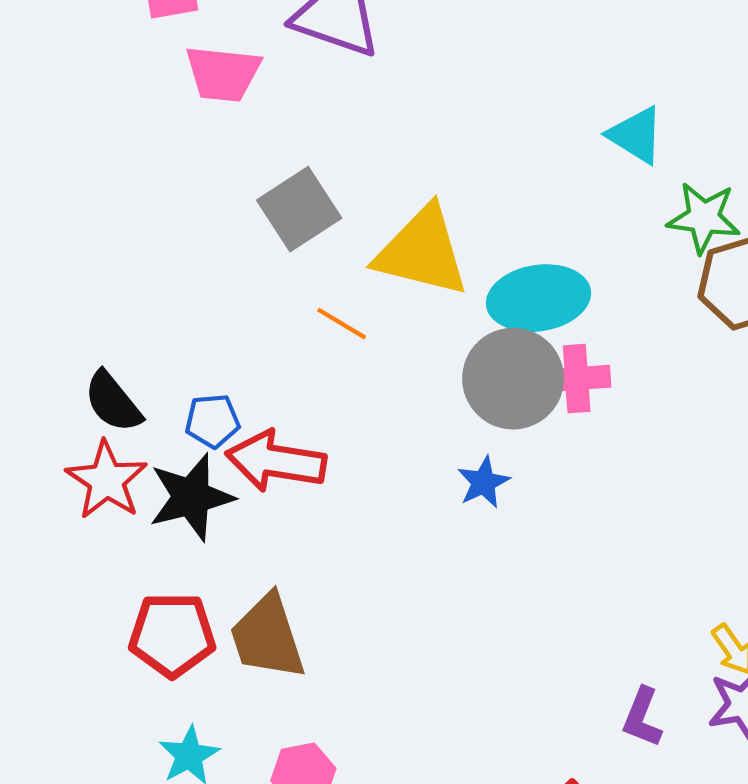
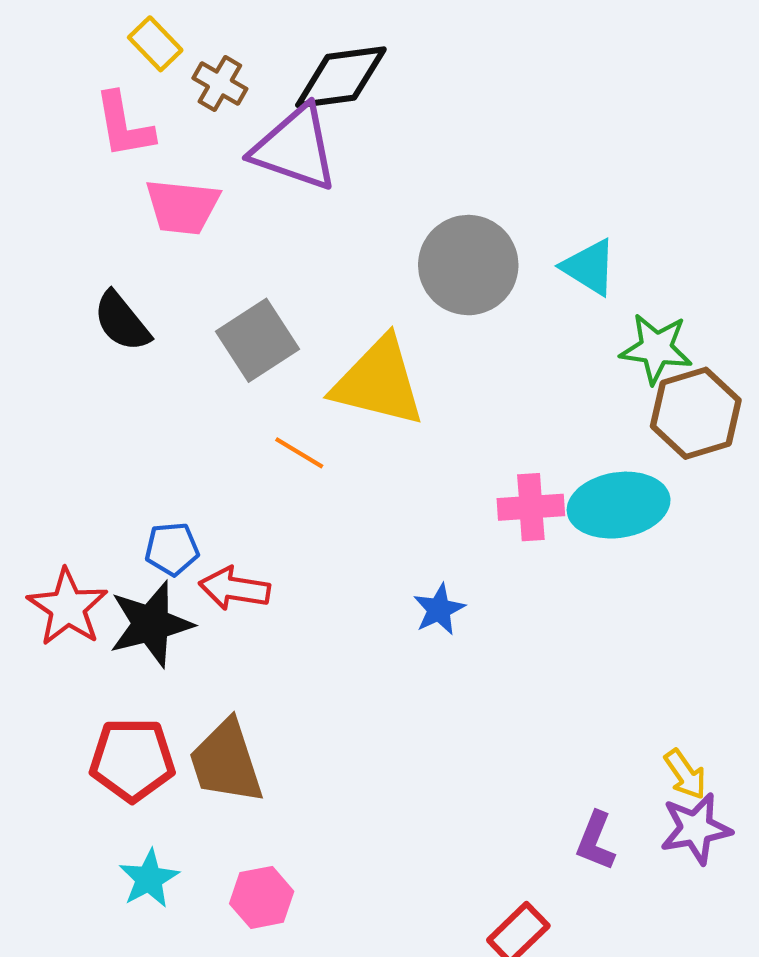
cyan ellipse: (539, 298) -> (619, 505), moved
gray circle: (513, 379) -> (468, 265), moved
black semicircle: (113, 402) -> (122, 321), moved
red arrow: (276, 461) -> (235, 589), size x0.7

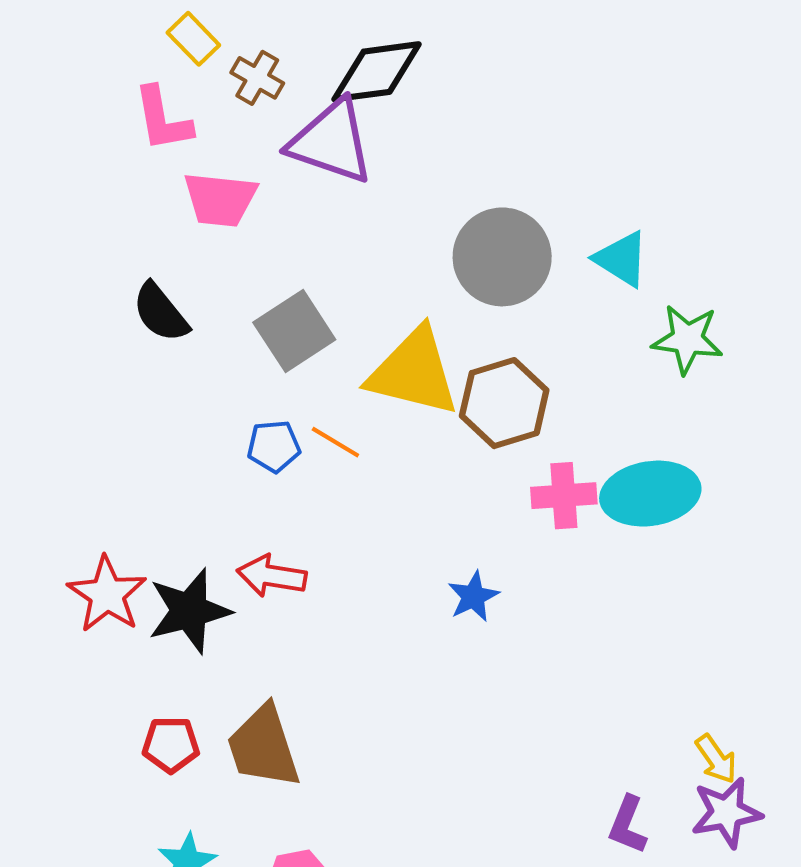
brown hexagon: (696, 413) -> (504, 403), moved
blue pentagon: (172, 549) -> (274, 446), moved
red pentagon: (132, 760) -> (171, 745), size x0.7

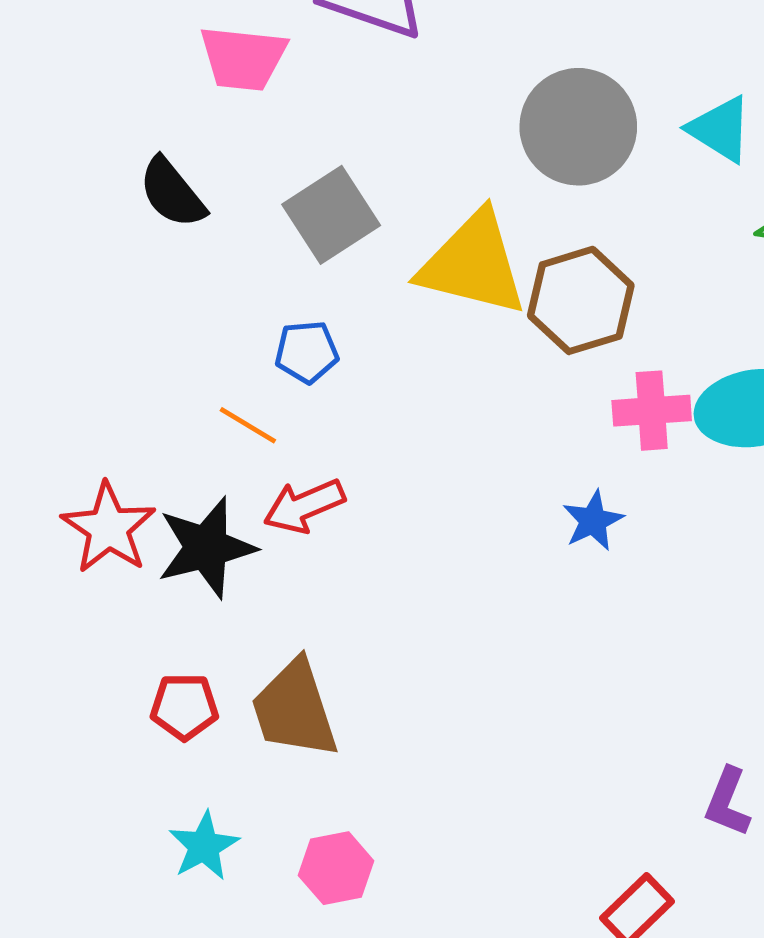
orange line: (335, 442) -> (248, 425), moved
red arrow: (272, 576) -> (304, 506), turned -32
blue star: (473, 596) -> (593, 521), moved

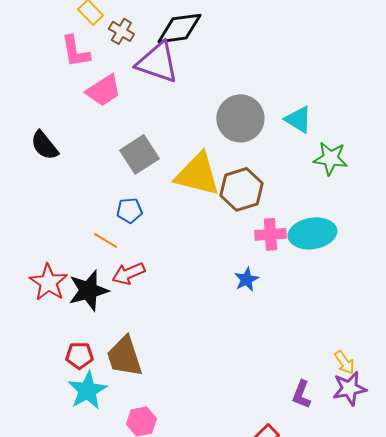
pink trapezoid: (243, 58) -> (103, 90), turned -39
black semicircle: (172, 193) -> (44, 145), moved
cyan star: (204, 846) -> (87, 390), moved, size x1.4

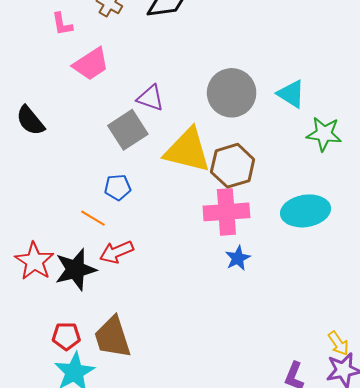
pink L-shape: (75, 51) -> (62, 24), size x0.7
purple triangle: (157, 62) -> (150, 98), moved, size x0.6
pink cross: (270, 234) -> (226, 212), moved, size x1.4

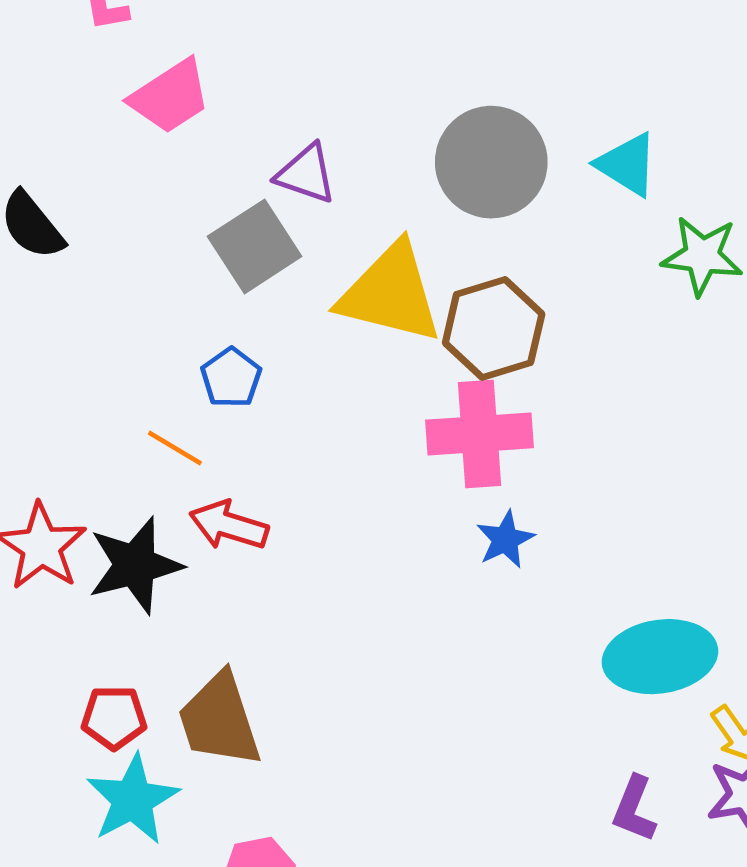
blue pentagon: (118, 187) -> (231, 378), turned -30
cyan ellipse: (306, 211) -> (660, 657), moved
red arrow: (117, 252) -> (229, 525), turned 40

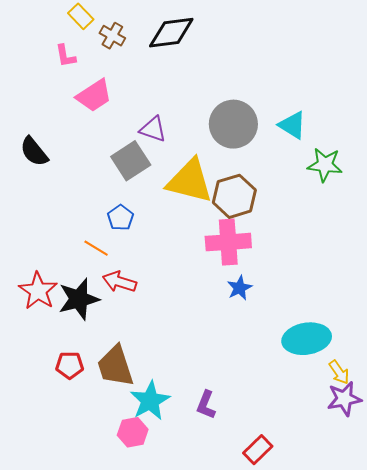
cyan star: (133, 800) -> (150, 401), moved
purple L-shape: (634, 809) -> (206, 405), moved

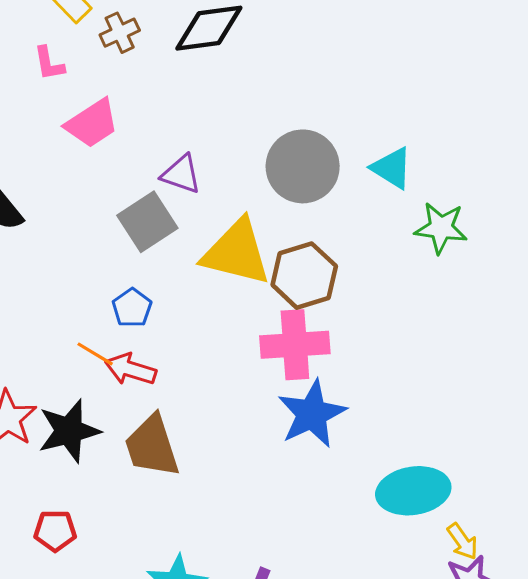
brown cross: (112, 36) -> (120, 33), turned 35
red arrow: (119, 282) -> (130, 369), moved
blue star: (239, 288) -> (312, 414), size x1.8
brown trapezoid: (115, 366) -> (152, 446), moved

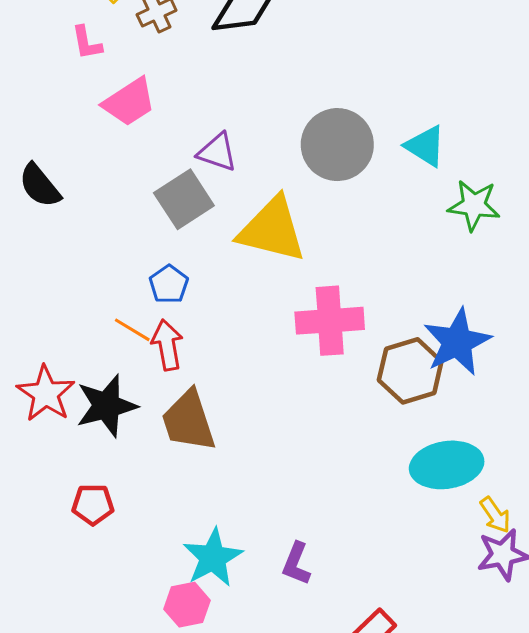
brown hexagon: (304, 276) -> (410, 371), moved
red arrow: (130, 369) -> (167, 345), turned 63
blue star: (312, 414) -> (457, 342), moved

